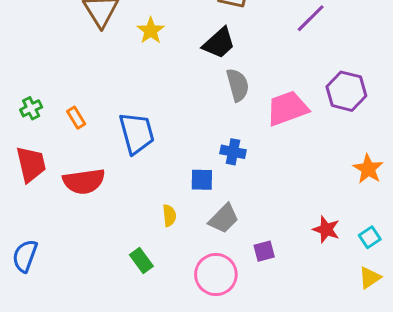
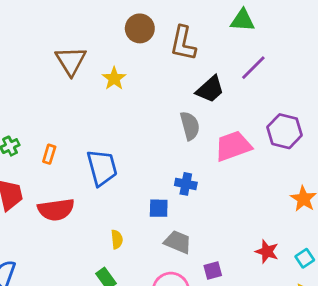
black trapezoid: (219, 43) -> (210, 89), moved
orange rectangle: (76, 118) -> (49, 154), turned 48
yellow semicircle: (169, 215) -> (117, 239), moved
gray trapezoid: (224, 219) -> (178, 242), turned -112

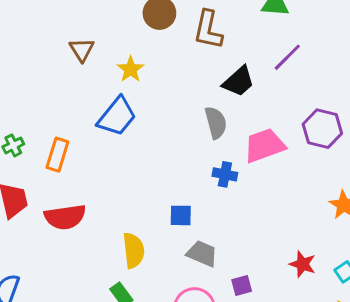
brown triangle: (71, 61) -> (82, 50), size x0.7
orange rectangle: (49, 154) -> (57, 155), size x1.5
blue trapezoid: (102, 168) -> (117, 117), moved, turned 54
blue cross: (186, 184) -> (225, 174), moved
yellow semicircle: (117, 239) -> (134, 250), size x1.6

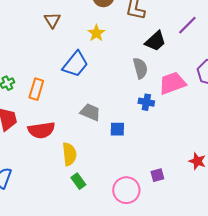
yellow star: (131, 69) -> (96, 33), moved
yellow semicircle: (134, 250) -> (69, 154), moved
gray trapezoid: (202, 254) -> (90, 112), moved

